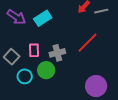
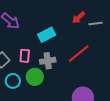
cyan rectangle: (43, 18) -> (47, 35), moved

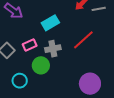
pink rectangle: (25, 56) -> (30, 45), turned 64
cyan circle: (13, 81) -> (20, 81), moved

